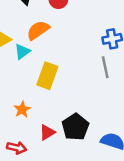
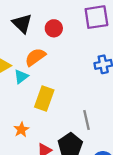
gray line: (105, 67) -> (87, 120), moved

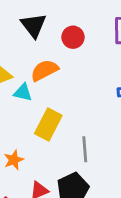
cyan triangle: (21, 77) -> (23, 93), turned 42
gray line: (87, 120) -> (85, 149), moved

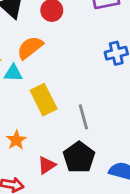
yellow rectangle: (48, 125) -> (44, 100), turned -44

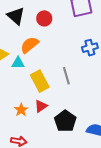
gray line: (83, 117) -> (66, 76), moved
red triangle: (47, 165) -> (41, 106), moved

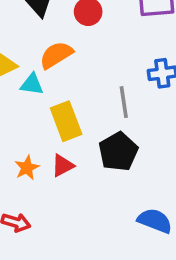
gray line: (66, 76) -> (124, 102), moved
black pentagon: (65, 121) -> (118, 152), moved

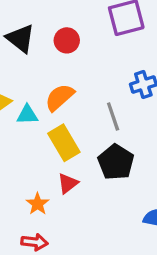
orange semicircle: (56, 55) -> (60, 97), moved
orange star: (27, 168) -> (38, 204), moved

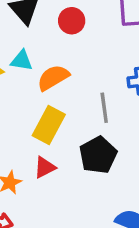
cyan triangle: (27, 115) -> (22, 61), moved
yellow rectangle: (64, 143) -> (49, 125), turned 48

